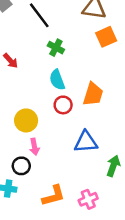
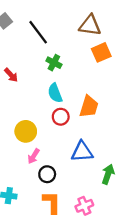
pink arrow: (34, 147) -> (34, 156), turned 42
black circle: (21, 166) -> (47, 174), moved
orange L-shape: (54, 196) -> (52, 202), turned -75

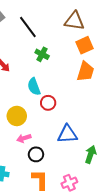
cyan semicircle: (55, 93) -> (34, 87), moved
orange trapezoid: (89, 107) -> (86, 71), moved
pink arrow: (34, 156) -> (24, 138), turned 40

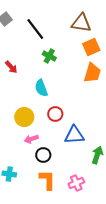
red circle: (48, 103) -> (55, 114), moved

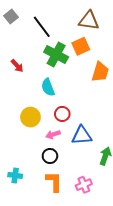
orange square: (91, 47) -> (81, 46), moved
green cross: (49, 56) -> (56, 54), size x1.6
pink arrow: (31, 139) -> (53, 134), moved

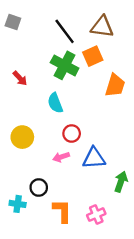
gray square: (11, 17) -> (13, 22), turned -32
black line: (42, 27) -> (65, 31), moved
yellow circle: (30, 117) -> (22, 137), moved
black circle: (50, 156) -> (39, 188), moved

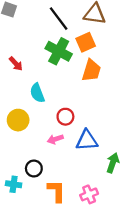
orange trapezoid: (115, 85) -> (91, 70), moved
cyan semicircle: (55, 103) -> (37, 93), moved

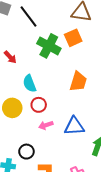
black line: (59, 19) -> (28, 16), moved
orange trapezoid: (91, 70) -> (78, 81), moved
red circle: (65, 117) -> (39, 105), moved

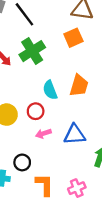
green cross: (49, 46) -> (32, 51), moved, turned 30
cyan semicircle: (30, 84) -> (50, 90), moved

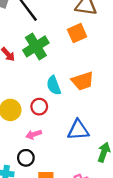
orange trapezoid: (79, 86) -> (83, 81), turned 55
pink arrow: (43, 133) -> (34, 134), moved

